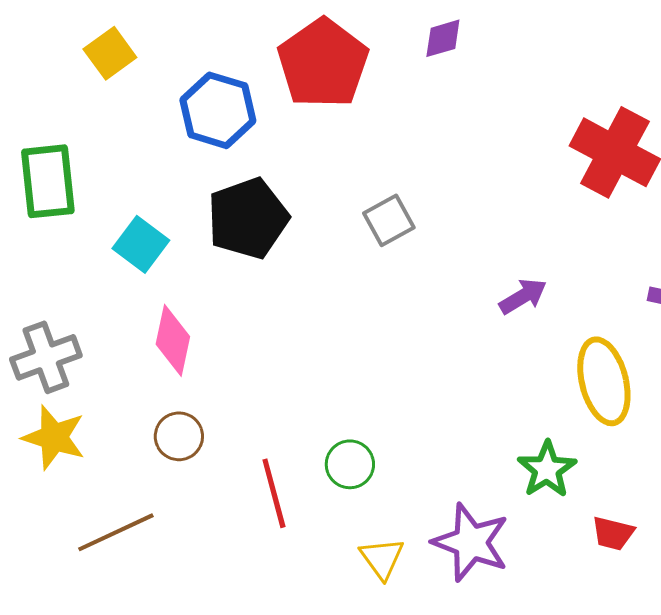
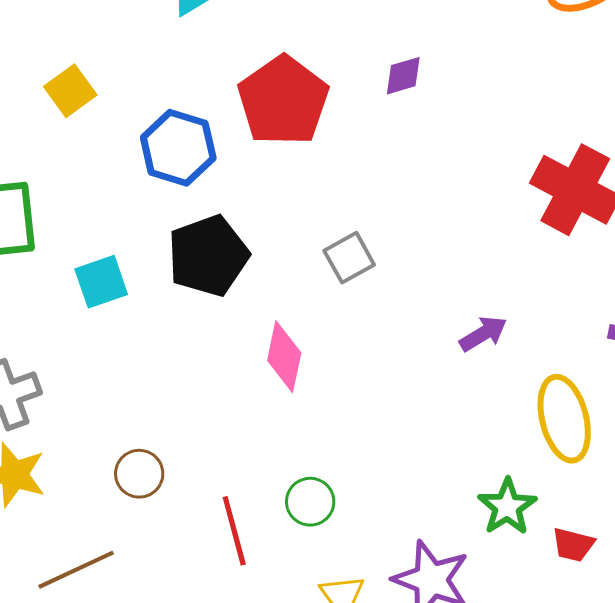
cyan square: (141, 244) -> (101, 282), turned 34
pink diamond: (173, 340) -> (284, 357), moved
red trapezoid: (613, 533) -> (573, 545), moved

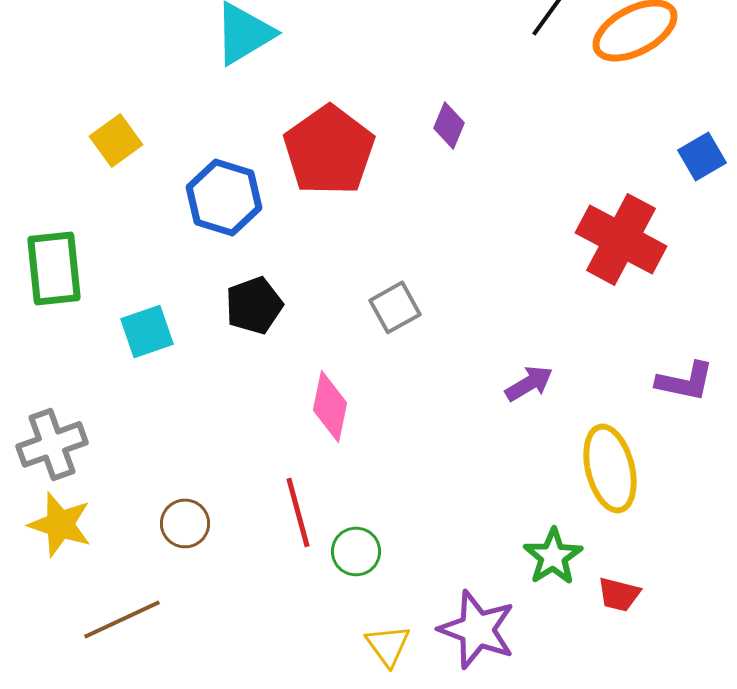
purple diamond: (403, 76) -> (449, 125), turned -51
black pentagon: (208, 256) -> (254, 305), size x0.7
red line: (234, 531) -> (298, 512), moved

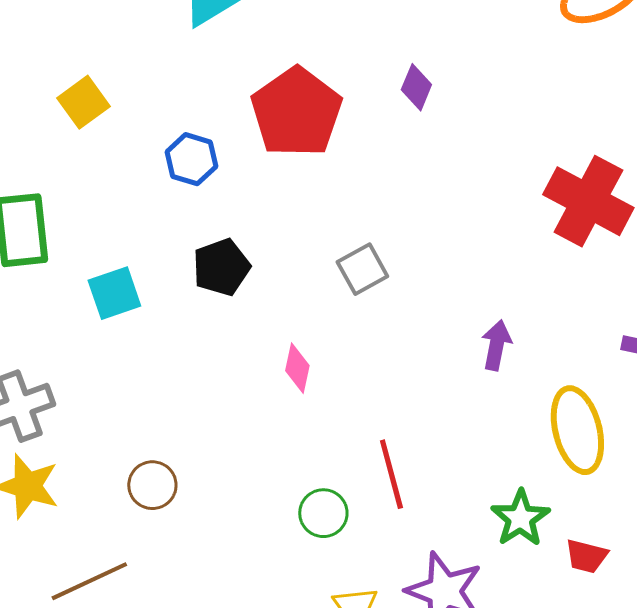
blue hexagon: (224, 197) -> (191, 159), size x0.7
purple arrow: (529, 383) -> (496, 345), turned -48
pink diamond: (330, 406) -> (297, 368), size x0.7
red line: (298, 512) -> (391, 474), moved

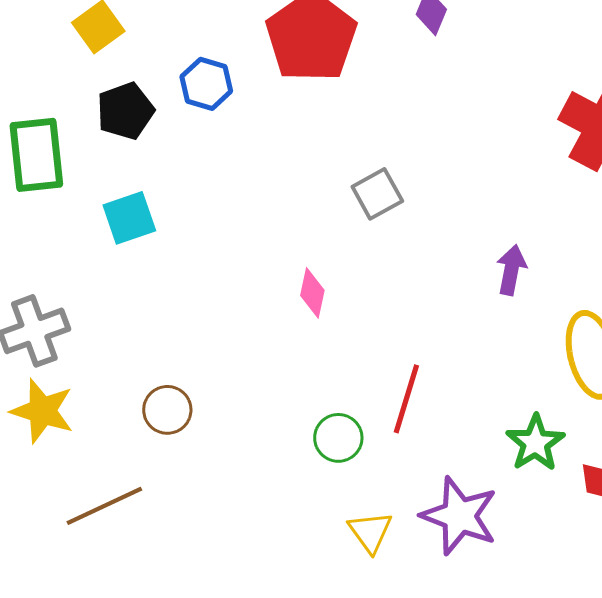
black pentagon: (221, 267) -> (125, 111), moved
red line: (391, 474) -> (406, 399), turned 32

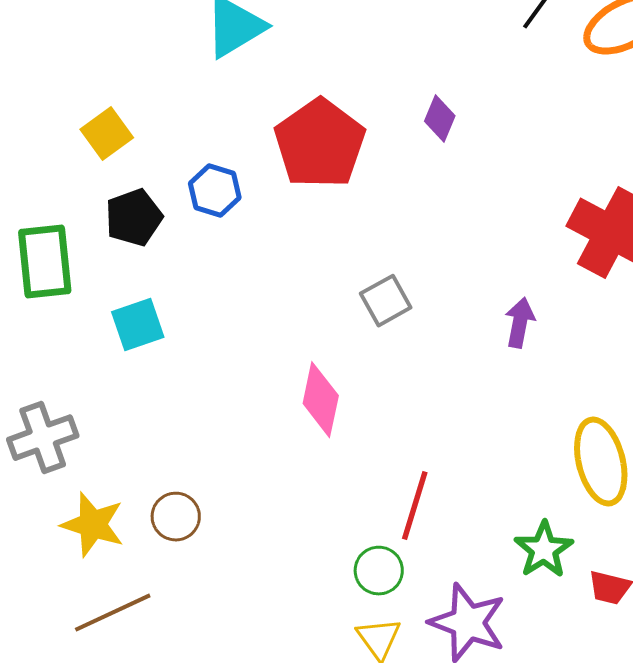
purple arrow: (511, 270) -> (520, 323), moved
pink diamond: (312, 293) -> (321, 400), size x1.5
yellow star: (42, 411) -> (93, 525), moved
green circle: (338, 438) -> (379, 571), moved

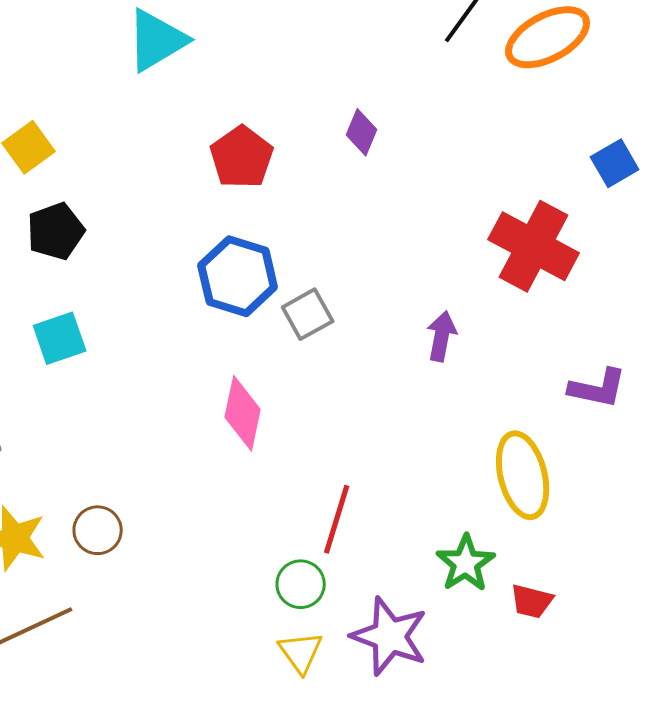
red pentagon: (320, 144) -> (242, 157), size x0.7
blue hexagon: (215, 191) -> (238, 276), moved, size x1.5

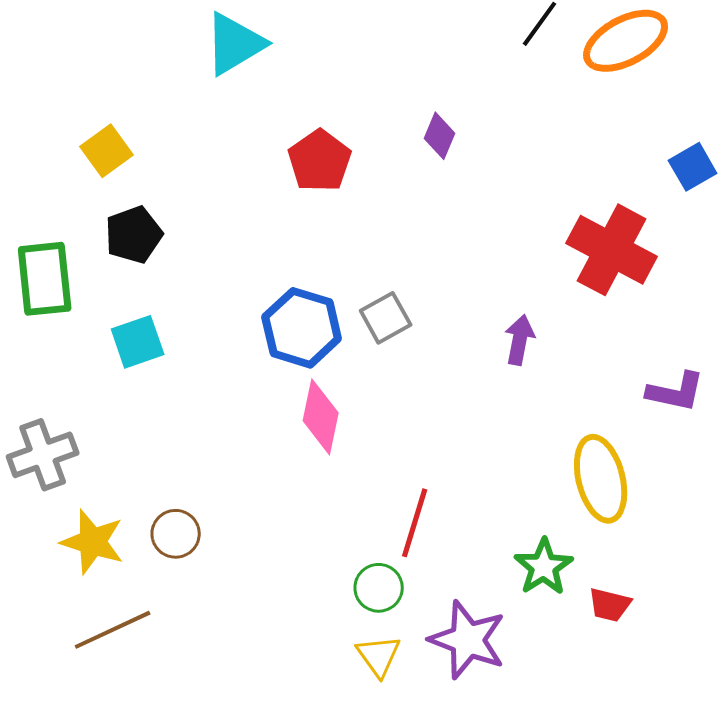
blue hexagon: (238, 276) -> (302, 328), moved

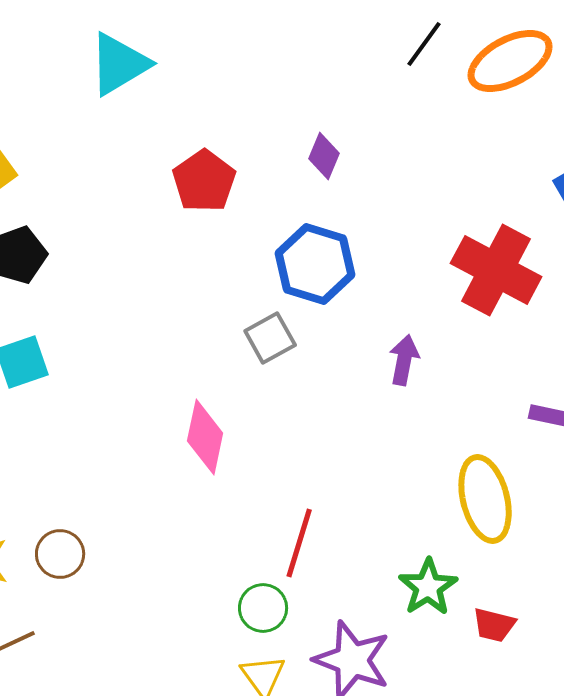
blue hexagon: (302, 328) -> (315, 264), moved

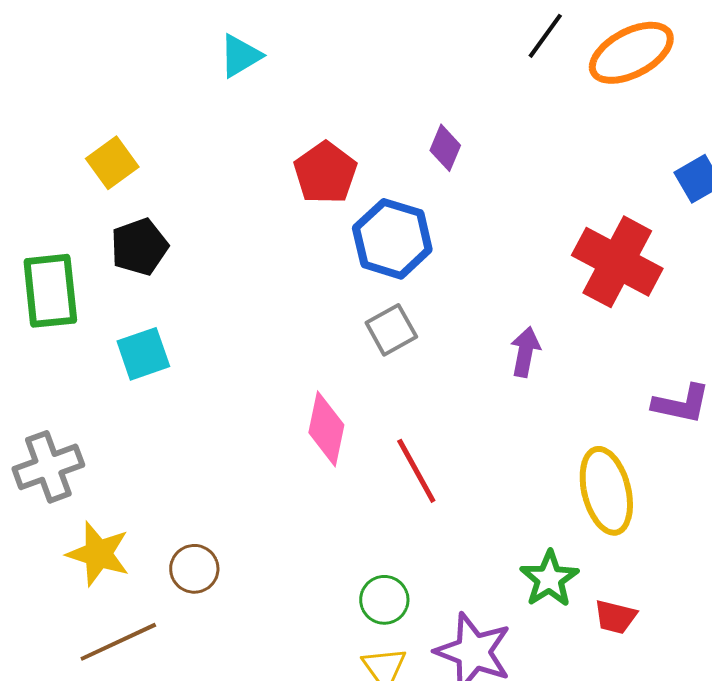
cyan triangle: (119, 64) -> (240, 56), size x0.7
blue hexagon: (315, 264) -> (392, 239), moved
red line: (299, 543) -> (416, 471), moved, turned -46
brown circle: (60, 554) -> (194, 569), moved

